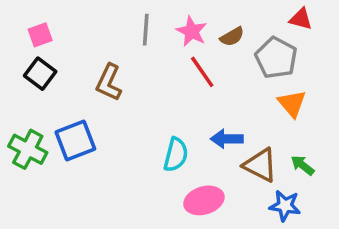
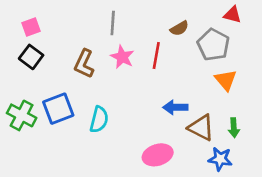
pink star: (192, 31) -> (122, 57), moved
red line: (202, 72) -> (156, 56), turned 45
cyan semicircle: (176, 155) -> (99, 120), moved
green arrow: (303, 165) -> (234, 128), turned -132

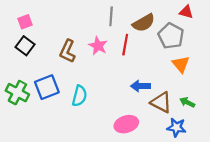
gray line: (113, 23) -> (111, 16), moved
brown semicircle: (179, 28) -> (144, 23), size x1.5
green arrow: (234, 128) -> (187, 102), turned 120

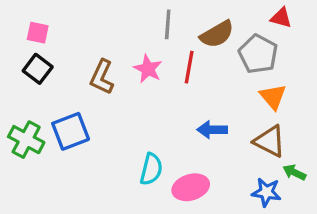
pink square: (25, 22) -> (38, 33), turned 32
cyan semicircle: (79, 96) -> (151, 169), moved
brown triangle: (161, 102) -> (270, 141), moved
green arrow: (187, 102) -> (294, 172), moved

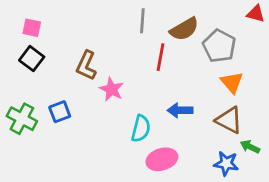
red triangle: (281, 18) -> (256, 14), moved
pink star: (148, 69) -> (111, 89), moved
blue square: (71, 131) -> (60, 112), size x0.7
cyan semicircle: (151, 169) -> (141, 128), moved

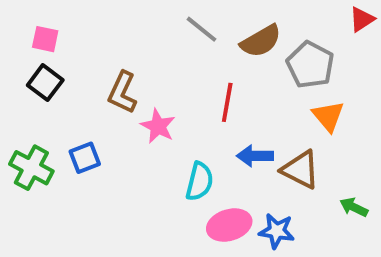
red triangle: (256, 14) -> (362, 19), turned -48
gray line: (142, 21) -> (201, 29), turned -55
red line: (160, 57) -> (227, 102), moved
brown triangle: (229, 120) -> (300, 170), moved
blue star: (226, 163) -> (277, 231), moved

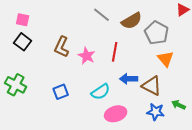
pink star: (158, 126) -> (87, 56), moved
blue square: (85, 158) -> (61, 92), moved
cyan semicircle: (200, 181) -> (101, 92), turned 42
blue star: (277, 231) -> (156, 112), moved

